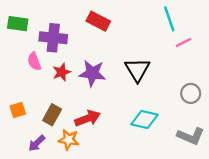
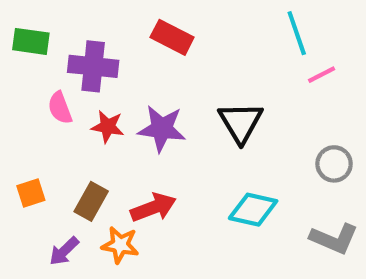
red star: (62, 72) -> (108, 127), turned 30

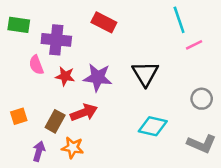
red arrow: (153, 208) -> (84, 113), moved
purple arrow: (64, 251) -> (39, 151), turned 150

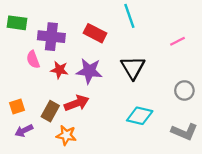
cyan line: (179, 20) -> (129, 16), moved
red rectangle: (104, 22) -> (95, 33), moved
purple arrow: (39, 151) -> (24, 131), moved, turned -132

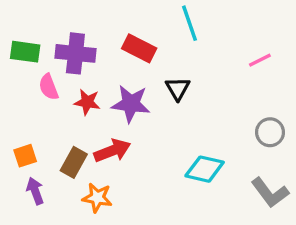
green rectangle: (17, 23) -> (25, 52), moved
black triangle: (133, 68) -> (178, 89), moved, size x0.7
purple arrow: (24, 131) -> (35, 191), turned 96
gray L-shape: (184, 132) -> (270, 193), turned 30

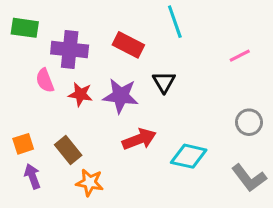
green rectangle: (25, 52) -> (25, 28), moved
red arrow: (112, 151) -> (139, 139), moved
brown rectangle: (74, 162) -> (68, 150), turned -68

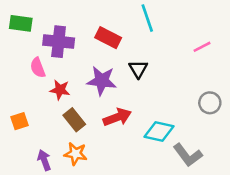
red star: (80, 94) -> (60, 90), moved
brown rectangle: (68, 150) -> (74, 120), moved
purple arrow: (32, 176) -> (44, 160), moved
gray L-shape: (249, 178) -> (188, 155), moved

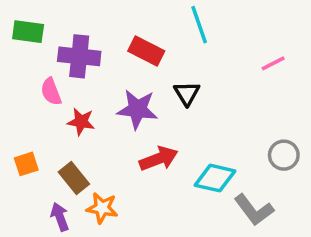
gray circle: (210, 103) -> (284, 155), moved
brown rectangle: (74, 120) -> (74, 178), moved

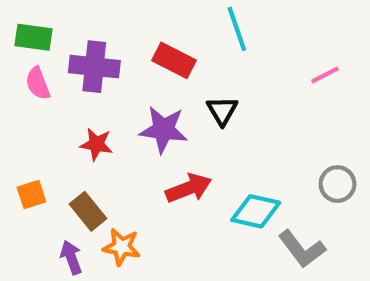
pink semicircle: (51, 92) -> (38, 83), moved

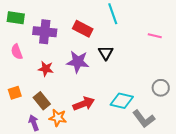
pink line: (325, 75) -> (155, 36), turned 40
pink semicircle: (38, 83) -> (17, 52), moved
red arrow: (189, 188) -> (84, 104), moved

